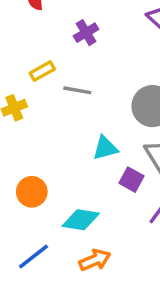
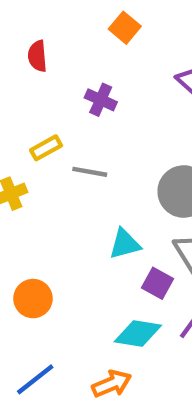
purple cross: (86, 33) -> (101, 100), turned -35
cyan diamond: (81, 220) -> (138, 334), moved

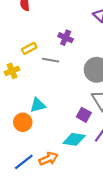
purple cross: (101, 100) -> (66, 38), moved
cyan triangle: (125, 244) -> (38, 105), moved
orange arrow: (112, 384) -> (48, 159), moved

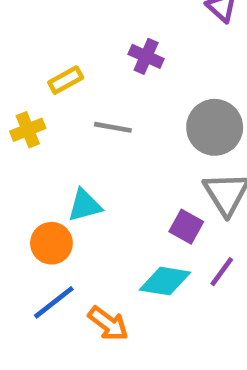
gray line: (51, 60) -> (113, 127), moved
orange arrow: (48, 159) -> (108, 324), turned 60
blue line: (24, 162) -> (54, 302), moved

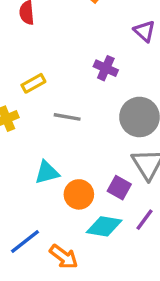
purple cross: (146, 56) -> (106, 68), moved
orange circle: (51, 243) -> (79, 194), moved

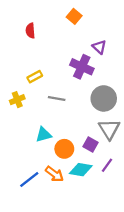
purple triangle: (145, 31) -> (99, 47), moved
purple cross: (106, 68) -> (82, 67), size x1.5
orange arrow: (64, 257) -> (54, 174), moved

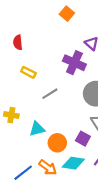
red semicircle: (30, 31) -> (18, 42), moved
yellow rectangle: (35, 77) -> (28, 72), turned 56
gray line: (57, 98) -> (50, 94), turned -42
yellow cross: (17, 100) -> (11, 115), moved, turned 32

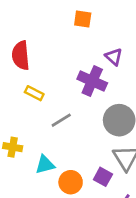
orange square: (67, 14) -> (83, 19), turned -32
red semicircle: (18, 42) -> (21, 55), size x1.5

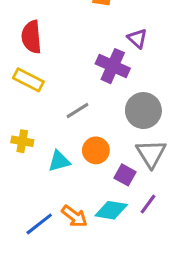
yellow rectangle: (34, 93) -> (28, 80), moved, size x1.4
orange circle: (71, 182) -> (96, 150), moved

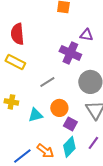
purple triangle: (137, 38) -> (86, 35), turned -32
purple square: (125, 175) -> (70, 124), moved
cyan diamond: (111, 210) -> (69, 147), turned -55

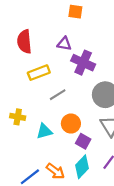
purple triangle: (86, 35) -> (64, 44), moved
yellow rectangle: (15, 62) -> (39, 73), moved, turned -48

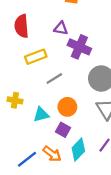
purple square: (83, 141) -> (63, 130), moved

